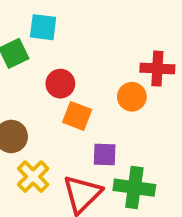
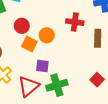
orange circle: (132, 97) -> (47, 35), moved
green cross: (134, 188) -> (57, 85), turned -30

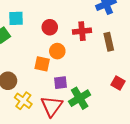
red circle: (22, 26) -> (50, 27), moved

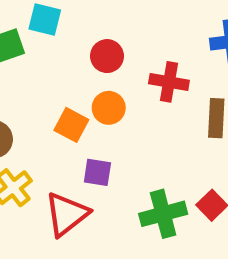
green cross: (80, 98) -> (163, 214), moved

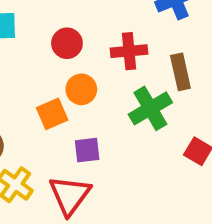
orange square: (71, 125) -> (52, 114), turned -36
green cross: (163, 214) -> (150, 108), moved

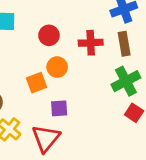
brown rectangle: (180, 72) -> (124, 44), moved
green cross: (150, 108) -> (126, 81), moved

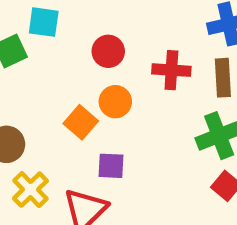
orange square: (36, 83) -> (81, 122), turned -35

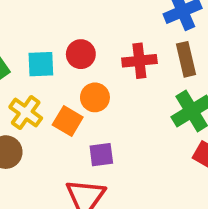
cyan square: (44, 22) -> (41, 64), moved
yellow cross: (30, 190) -> (26, 113), moved

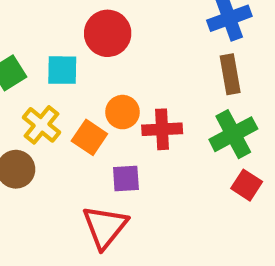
red circle: (81, 54) -> (108, 33), moved, size x1.4
red cross: (139, 61) -> (162, 129), moved

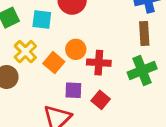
red square: (247, 185) -> (101, 100), moved

